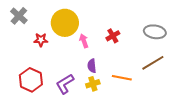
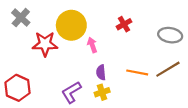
red cross: (113, 36) -> (124, 24), moved
red star: (41, 40) -> (45, 44), size x1.6
orange line: (122, 78) -> (137, 72), moved
red hexagon: (31, 80) -> (18, 88), moved

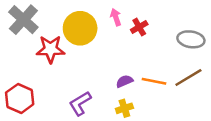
gray cross: (21, 18) -> (23, 20), size x1.4
pink arrow: (92, 45) -> (116, 17), moved
purple semicircle: (101, 72) -> (124, 81), moved, turned 72
yellow cross: (102, 92) -> (124, 108), moved

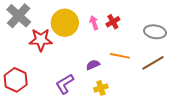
pink arrow: (116, 17) -> (94, 23), moved
purple semicircle: (124, 81) -> (93, 65), moved
orange line: (154, 81) -> (120, 56), moved

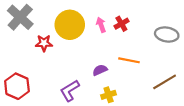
red star: (41, 40) -> (44, 43), size x0.7
brown line: (153, 63) -> (165, 82), moved

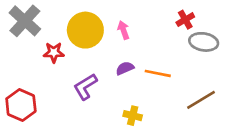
red cross: (121, 24) -> (185, 20), moved
purple semicircle: (100, 70) -> (125, 68), moved
purple L-shape: (70, 91) -> (85, 87), moved
yellow cross: (109, 95) -> (133, 116), turned 32

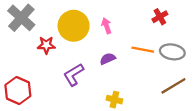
gray ellipse: (204, 42) -> (172, 52), moved
orange line: (158, 73) -> (143, 50), moved

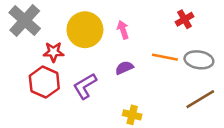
red hexagon: (18, 90) -> (44, 82), moved

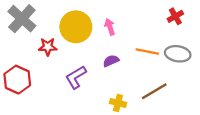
red cross: (185, 19) -> (175, 16), moved
red hexagon: (44, 82) -> (17, 80), moved
brown line: (200, 99) -> (154, 91), moved

